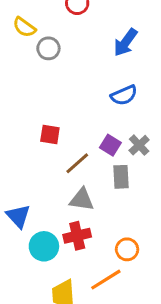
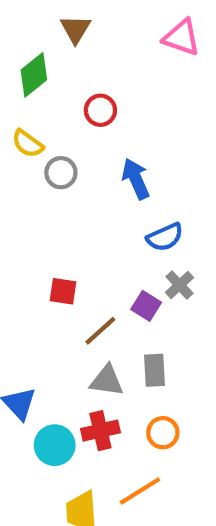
blue arrow: (126, 42) -> (136, 179), moved, turned 120
gray cross: (139, 145) -> (179, 285), moved
gray rectangle: (121, 177) -> (155, 370), moved
orange circle: (127, 249) -> (163, 433), moved

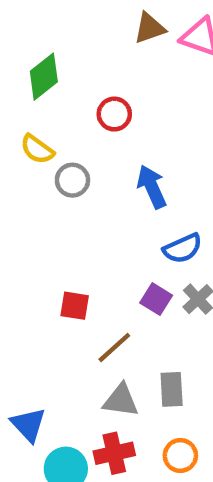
brown triangle: (75, 29) -> (150, 28), moved, turned 40
purple square: (146, 306) -> (156, 299), moved

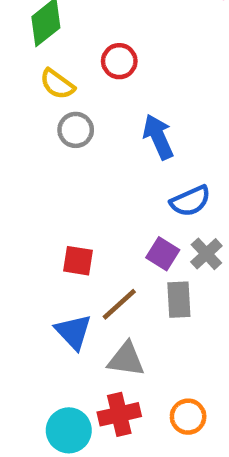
yellow semicircle: (37, 149) -> (57, 84), moved
gray rectangle: (172, 389) -> (179, 300), moved
blue triangle: (28, 425) -> (73, 332), moved

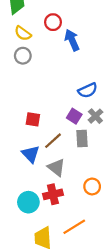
gray circle: (76, 130) -> (23, 56), moved
blue arrow: (158, 137) -> (72, 40), moved
gray triangle: (126, 359) -> (56, 167), turned 30
orange circle: (188, 417) -> (92, 186), moved

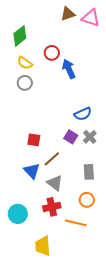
gray rectangle: (82, 138) -> (89, 172), moved
cyan circle: (28, 202) -> (18, 214), moved
orange line: (74, 227) -> (76, 223), moved, turned 45

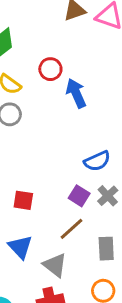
brown line: (52, 159) -> (72, 229), moved

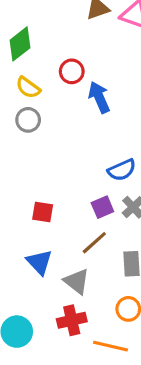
purple square: (79, 196) -> (102, 207), turned 35

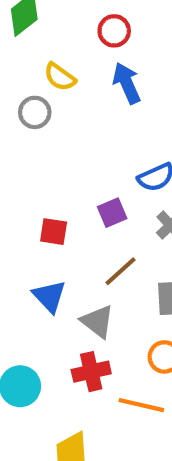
red circle: (72, 71) -> (114, 31), moved
yellow semicircle: (28, 88) -> (60, 77), moved
purple square: (102, 207) -> (112, 213), moved

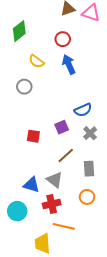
gray circle: (35, 112) -> (24, 87), moved
blue triangle: (49, 296) -> (31, 185), moved, turned -30
orange line: (141, 405) -> (64, 226), moved

